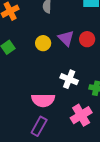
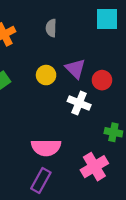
red circle: (87, 39) -> (102, 80), moved
white cross: (69, 79) -> (79, 103), moved

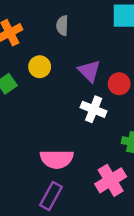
yellow circle: (46, 75) -> (40, 67), moved

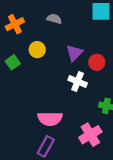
gray semicircle: (62, 26) -> (54, 19), turned 104
purple triangle: (89, 71) -> (74, 53), turned 30

